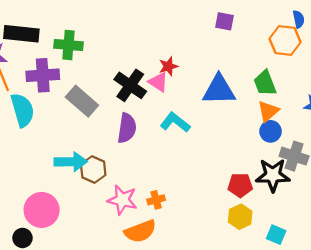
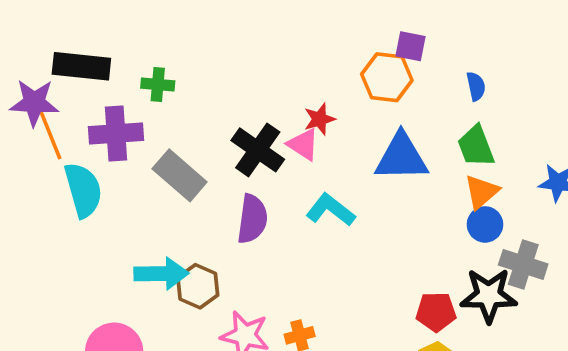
blue semicircle: (299, 19) -> (476, 86), moved
orange hexagon: (285, 40) -> (387, 77), moved
green cross: (69, 45) -> (158, 84), size x0.7

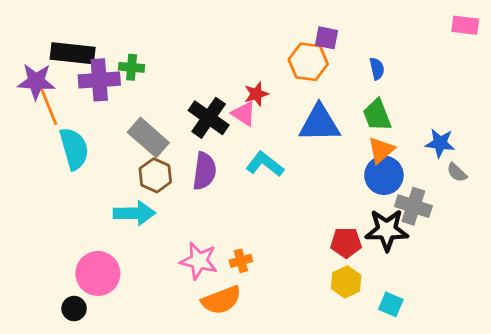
purple cross: (116, 134) -> (99, 80), moved
blue circle: (485, 224) -> (384, 175), size x1.4
brown hexagon: (198, 286) -> (155, 175), moved

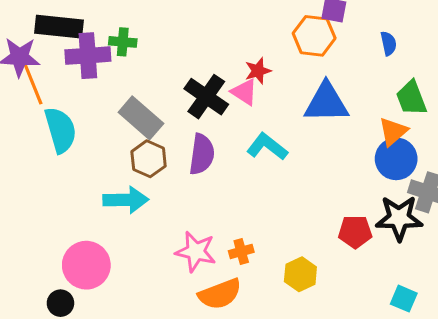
green trapezoid: (377, 115) -> (411, 98), moved
yellow hexagon: (346, 282) -> (300, 274), moved

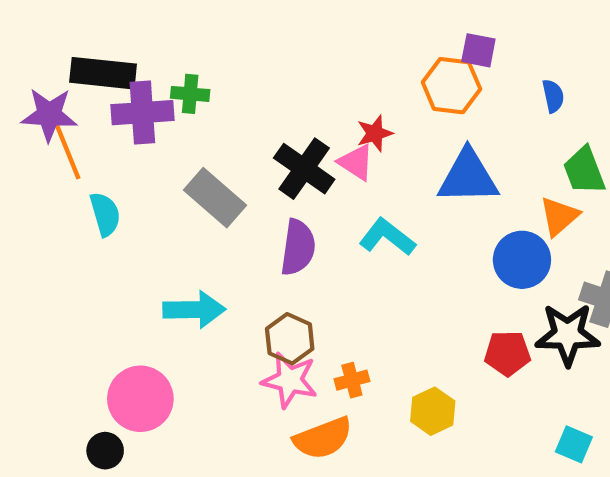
cyan semicircle: (60, 130) -> (105, 214), size x0.7
brown hexagon: (149, 159) -> (290, 339), moved
blue circle: (396, 159) -> (522, 260), moved

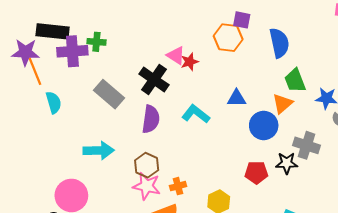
blue semicircle: (553, 96) -> (279, 43), size x1.8
pink triangle: (356, 162) -> (176, 55), moved
blue triangle: (468, 177) -> (236, 98), moved, size x0.6
black star: (568, 334) -> (287, 163), size x0.7

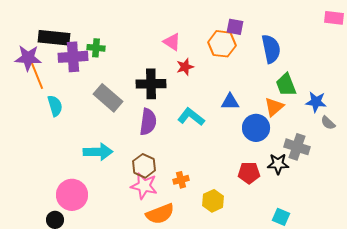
pink triangle: (176, 55) -> (172, 42), moved
black cross: (154, 79) -> (151, 84), turned -36
orange cross: (178, 186) -> (181, 180), moved

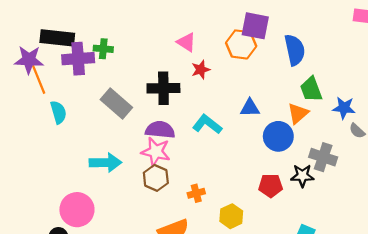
purple square: (235, 27) -> (255, 26), size x1.5
purple semicircle: (148, 122) -> (160, 130), turned -92
pink star: (144, 186) -> (156, 152), moved

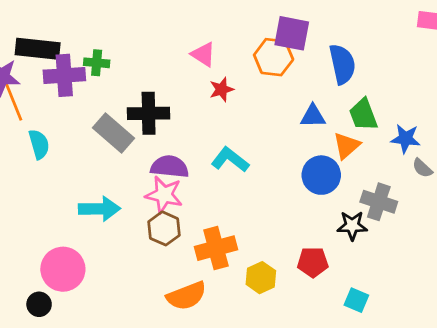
black cross: (163, 88) -> (149, 113), moved
blue triangle: (250, 108) -> (313, 116), moved
red pentagon: (271, 186) -> (313, 262), moved
orange cross: (196, 193) -> (216, 248), size x1.8

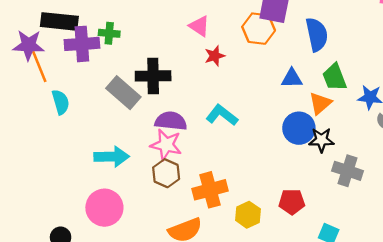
gray cross: (379, 202) -> (348, 171), moved
black star: (352, 226) -> (321, 140), moved
pink circle: (63, 269) -> (104, 208), moved

